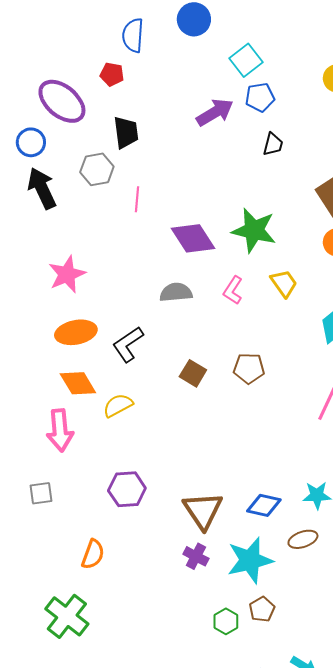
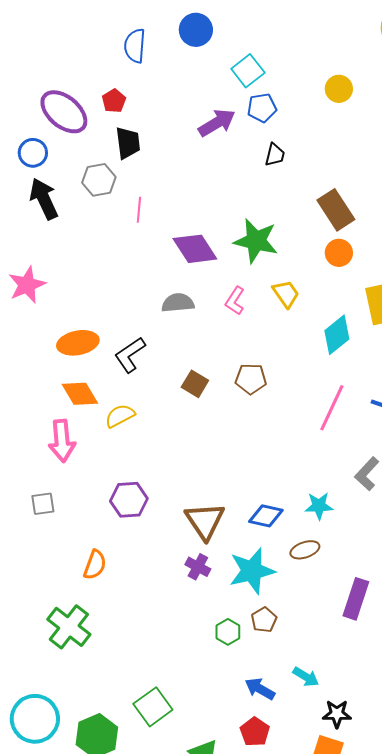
red pentagon: (112, 74) -> (114, 101), moved, turned 30
pink star: (67, 274) -> (27, 285), moved

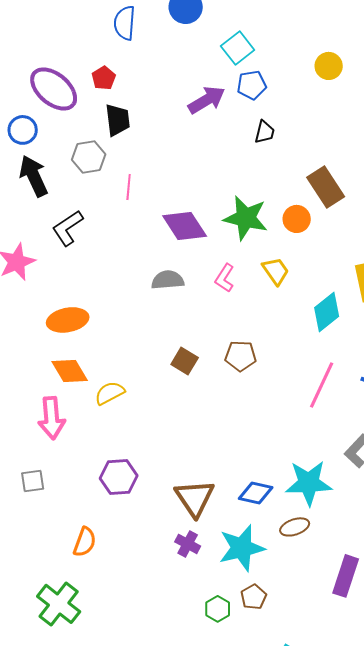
orange circle: (339, 253) -> (297, 219), moved
black L-shape: (130, 355) -> (68, 228), moved
cyan star: (319, 506) -> (309, 483), size x1.6

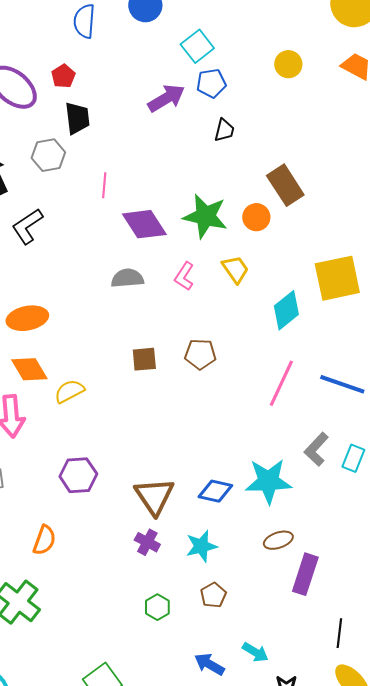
pink line: (129, 187) -> (104, 185), moved
brown square: (185, 361) -> (144, 359), turned -36
brown ellipse: (295, 527) -> (278, 540), moved
cyan star: (242, 548) -> (201, 546), size x0.7
green hexagon: (218, 609) -> (157, 607), moved

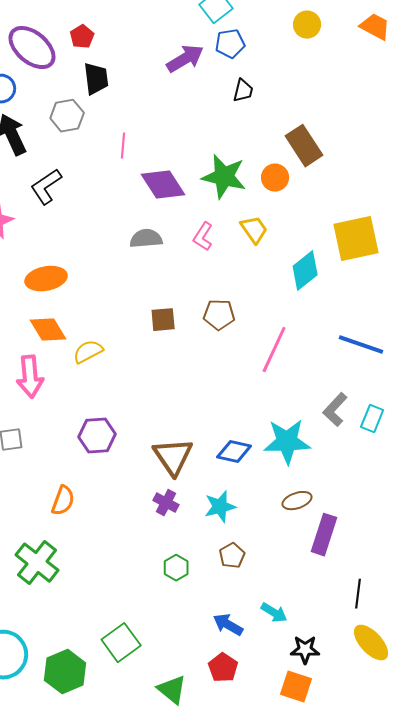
pink line: (281, 383) -> (274, 350), moved

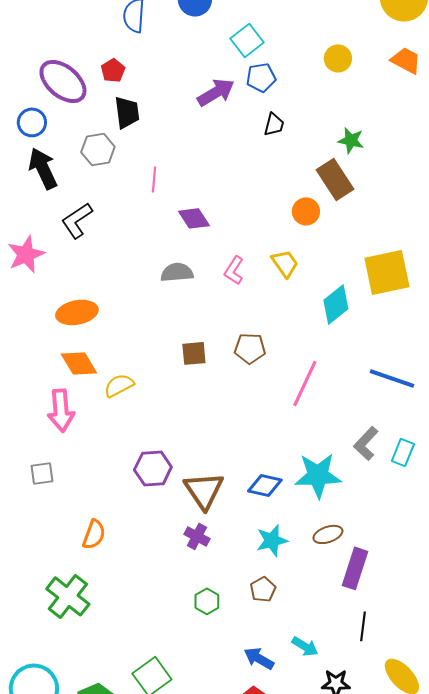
green star: (224, 177) -> (351, 140), moved, size x0.6
purple diamond: (163, 185) -> (194, 218), size x0.7
purple hexagon: (97, 436) -> (153, 468), moved
cyan star: (220, 507) -> (272, 540), moved
black line: (358, 594) -> (363, 626), moved

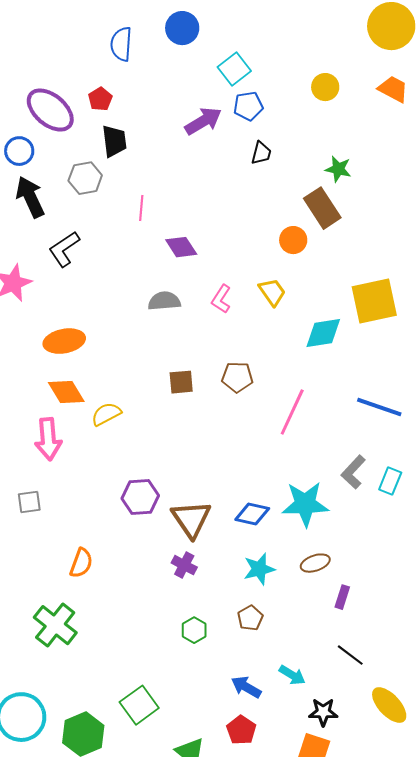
cyan diamond: (336, 304) -> (323, 333), turned 30
purple rectangle: (355, 568) -> (342, 597), size x0.6
black line: (363, 626) -> (350, 655), turned -60

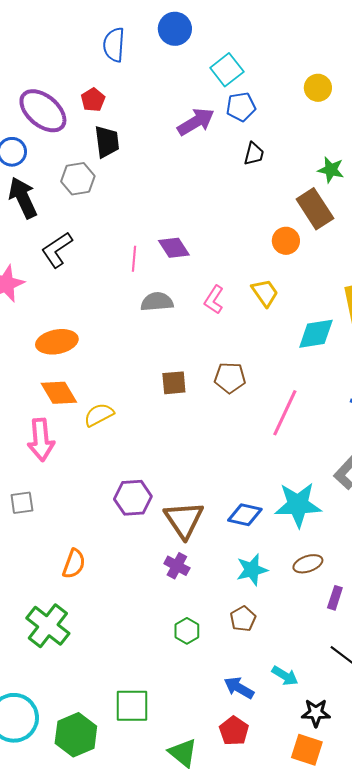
pink line: (141, 208) -> (134, 259), moved
green square: (139, 705) -> (132, 706), turned 36

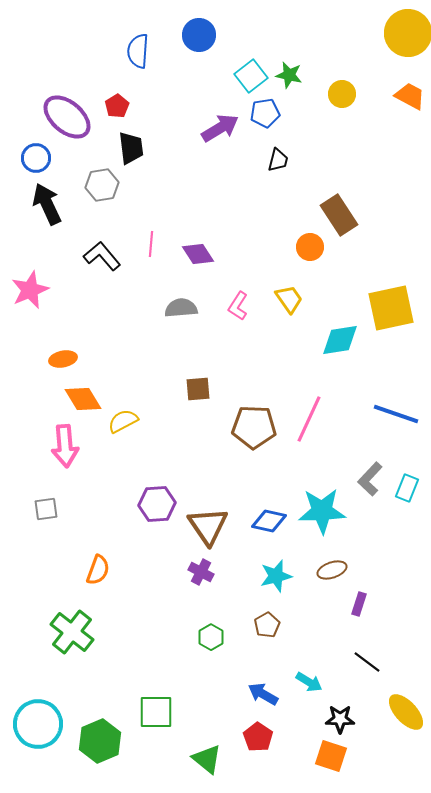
green star: (331, 170) -> (289, 75), moved
black L-shape: (57, 250) -> (102, 256), moved, turned 84
pink line: (134, 259) -> (151, 244), moved
orange ellipse: (57, 342) -> (63, 359), moved, size x0.7
brown pentagon: (230, 378) -> (254, 427), moved, size x1.4

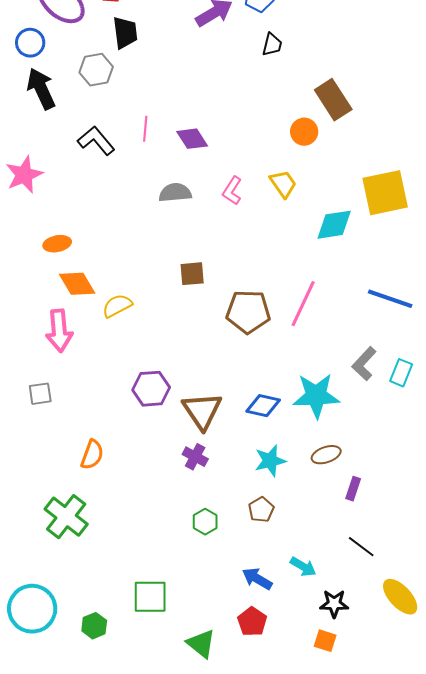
green hexagon: (100, 741) -> (94, 626), size x0.6
orange square: (331, 756) -> (325, 641), size x0.7

